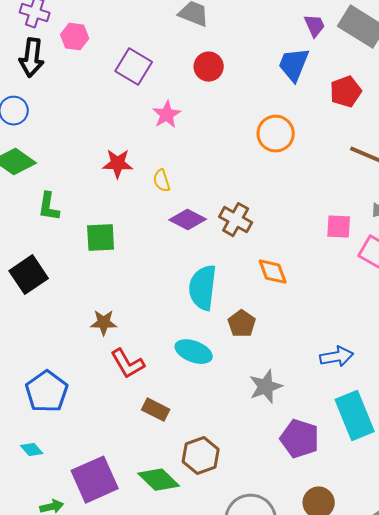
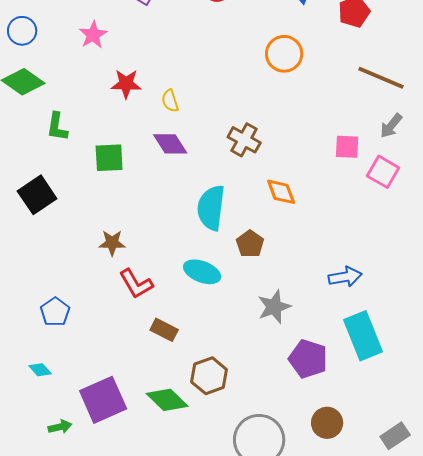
pink star: (167, 115) -> (93, 35), moved
purple diamond: (188, 220) -> (170, 144), moved, turned 30
blue pentagon: (47, 392) -> (55, 312), size x0.7

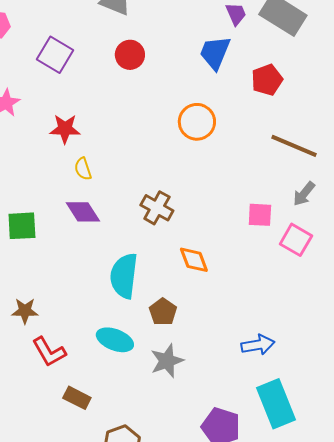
red star: (126, 84) -> (65, 129), moved
gray star: (274, 307) -> (167, 361), moved

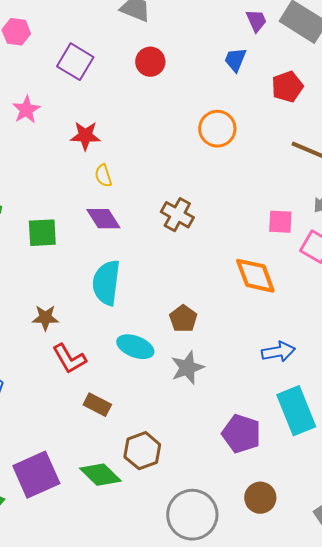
blue trapezoid: (215, 53) -> (235, 60), size x0.7
orange diamond: (194, 260) -> (255, 276), moved, size x1.4
cyan semicircle: (124, 276) -> (106, 283), moved

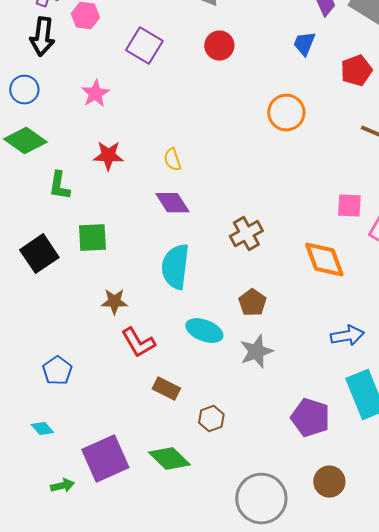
red star: (85, 136) -> (108, 156), moved
brown cross: (177, 215) -> (246, 234), moved, turned 32
green square: (42, 233) -> (92, 238), moved
brown hexagon: (142, 451) -> (211, 419), moved, size x0.7

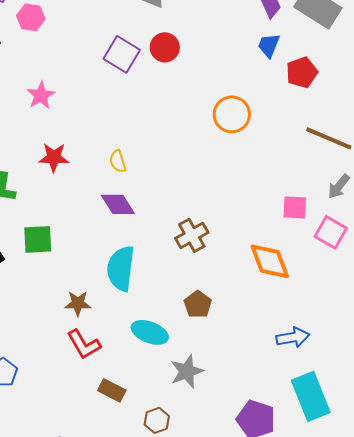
blue trapezoid: (304, 44) -> (269, 45), moved
purple square: (144, 46) -> (122, 54), moved
brown star: (114, 302) -> (78, 303), moved
gray star: (256, 352) -> (187, 371), moved

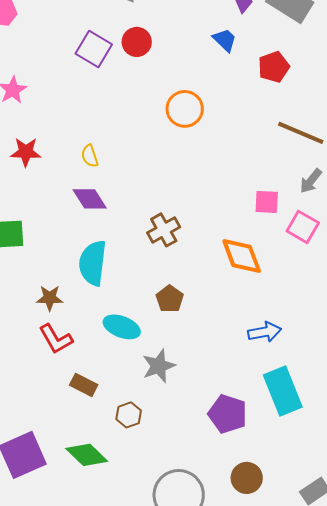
blue trapezoid: (269, 45) -> (225, 40), moved, turned 112
orange circle: (232, 114) -> (185, 109), moved

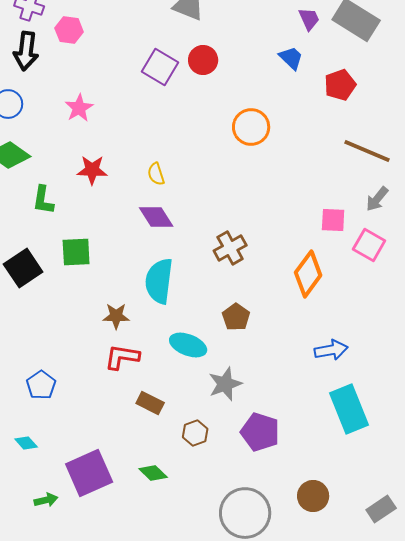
orange diamond: (242, 256) -> (308, 274), turned 57
red L-shape: (56, 339) -> (122, 357), turned 129
purple pentagon: (228, 414) -> (260, 432), moved
green diamond: (87, 455) -> (153, 473), size x0.7

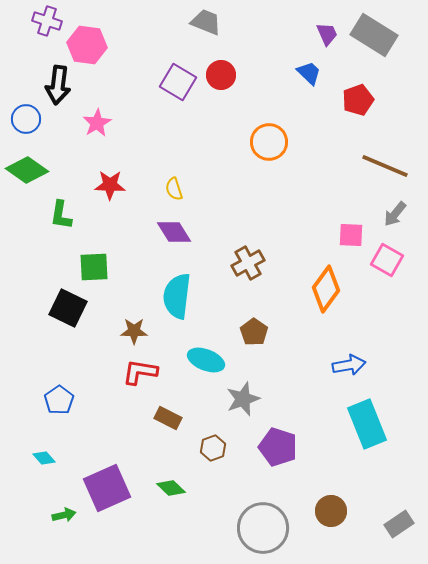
pink hexagon: (69, 30) -> (87, 45), size x1.4
black arrow: (26, 51) -> (58, 85), moved
black square: (23, 268) -> (68, 308), moved, turned -30

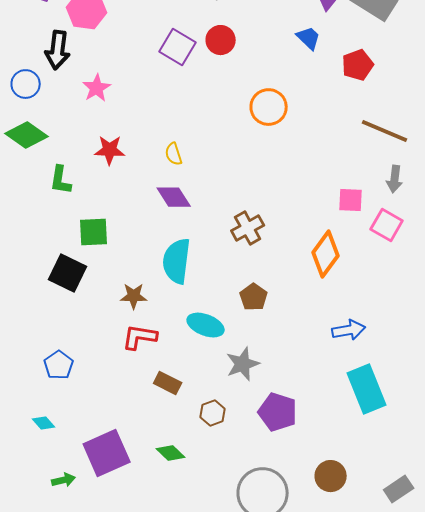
gray arrow: (395, 214) -> (395, 179), turned -32

